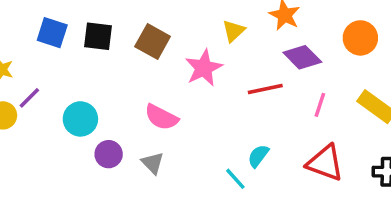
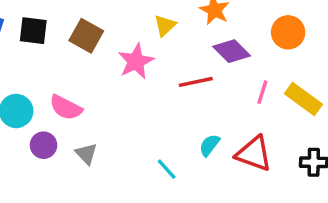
pink line: (320, 105) -> (262, 92), moved
pink semicircle: (161, 117) -> (66, 108), moved
cyan semicircle: (258, 156) -> (209, 145), moved

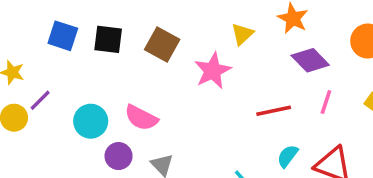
red line: (196, 82) -> (274, 111), moved
pink line: (262, 92) -> (326, 102), moved

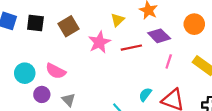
brown square: (162, 45) -> (68, 26), turned 30
red line: (274, 111) -> (131, 48), moved

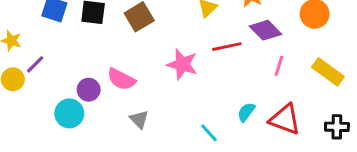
pink star: (99, 42) -> (182, 64), moved, turned -30
cyan circle: (25, 73) -> (69, 113), moved
purple circle: (42, 94) -> (89, 90), moved

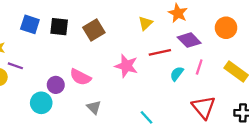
purple line: (35, 64) -> (15, 66), turned 64
cyan semicircle: (246, 112) -> (177, 74), moved
red triangle: (285, 119) -> (204, 107), turned 30

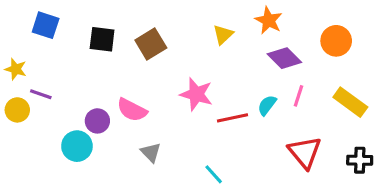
blue square: (30, 24) -> (46, 25), moved
red line: (160, 52) -> (232, 118), moved
cyan line: (146, 117) -> (214, 174), moved

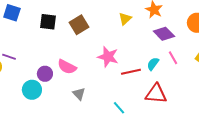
pink line: (298, 96) -> (173, 58), turned -48
red triangle: (305, 152) -> (156, 94), moved, turned -45

